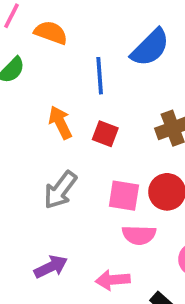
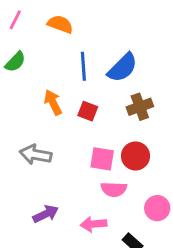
orange semicircle: (51, 33) -> (60, 24), moved
blue semicircle: (150, 48) -> (122, 68), moved
gray arrow: (60, 190) -> (36, 155), moved, turned 64

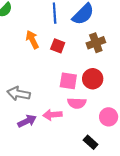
gray arrow: (36, 155) -> (19, 94), moved
pink arrow: (94, 224) -> (52, 115), moved

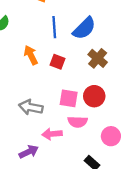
brown cross: (96, 43) -> (98, 58), turned -30
gray arrow: (19, 94) -> (31, 107), moved
purple arrow: (27, 121) -> (29, 152), moved

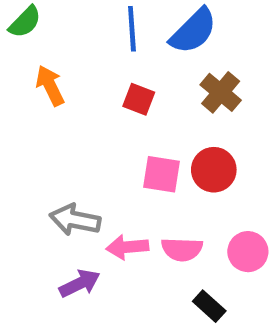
orange arrow: (31, 55) -> (50, 86), moved
gray arrow: (31, 107) -> (75, 220), moved
pink semicircle: (78, 122) -> (182, 249), moved

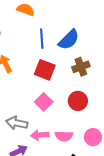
brown cross: (221, 92) -> (81, 67), turned 30
red square: (139, 99) -> (45, 70), size x1.5
pink square: (161, 174) -> (44, 102), moved, turned 36

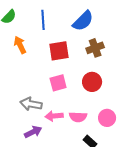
blue line: (42, 39) -> (43, 20), moved
red square: (45, 70) -> (59, 51), turned -30
pink square: (44, 102) -> (58, 83), turned 30

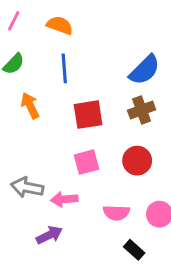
blue semicircle: (83, 21) -> (145, 70), moved
gray arrow: (31, 104) -> (27, 187), moved
pink arrow: (54, 116) -> (64, 199), moved

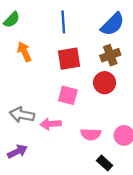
blue line: (64, 68) -> (63, 22), moved
red circle: (137, 161) -> (105, 83), moved
pink square: (87, 162) -> (68, 95), turned 30
purple arrow: (49, 235) -> (17, 151), moved

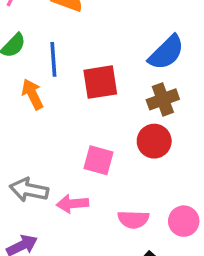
blue line: (63, 22) -> (53, 59), moved
red square: (69, 59) -> (100, 82), moved

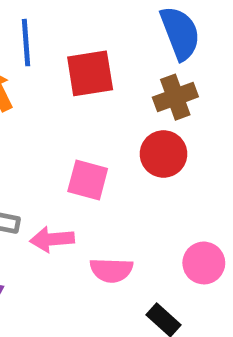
blue semicircle: (166, 52) -> (180, 33), turned -66
pink semicircle: (133, 219) -> (111, 270), moved

